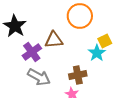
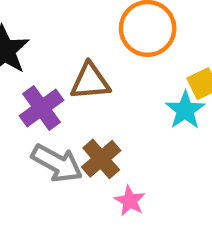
brown cross: (78, 75) -> (101, 159), moved, turned -30

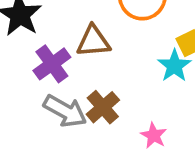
pink star: (130, 201) -> (154, 135), moved

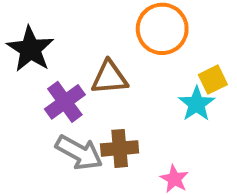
brown cross: (103, 107) -> (120, 148), turned 36

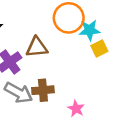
cyan star: (197, 104) -> (90, 30), moved, turned 30

